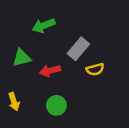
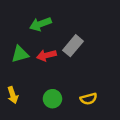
yellow semicircle: (95, 69) -> (89, 99), moved
red arrow: (50, 71) -> (46, 55), moved

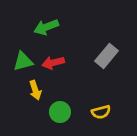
gray rectangle: (73, 46) -> (106, 56), moved
yellow arrow: (13, 95) -> (35, 90), moved

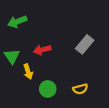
green arrow: (46, 27) -> (17, 22), moved
green triangle: (23, 61) -> (12, 56), moved, turned -49

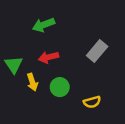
green arrow: (17, 22) -> (44, 25), moved
green circle: (48, 89) -> (60, 87), moved

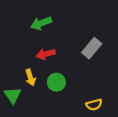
green triangle: (14, 65) -> (13, 95), moved
yellow semicircle: (92, 102) -> (94, 105), moved

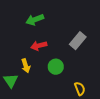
green circle: (56, 82) -> (56, 67), moved
yellow semicircle: (94, 105) -> (80, 89), turned -96

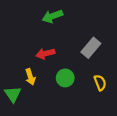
green arrow: (35, 20) -> (52, 16), moved
yellow semicircle: (80, 89) -> (100, 83), moved

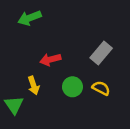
green arrow: (52, 16) -> (30, 18), moved
yellow semicircle: (100, 83) -> (101, 88), moved, turned -42

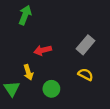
green arrow: (30, 18) -> (25, 15), turned 132
green circle: (72, 87) -> (51, 89), moved

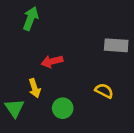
gray rectangle: (86, 45) -> (116, 45), moved, turned 54

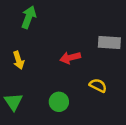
red arrow: (52, 61) -> (70, 58), moved
yellow arrow: (35, 88) -> (19, 60), moved

